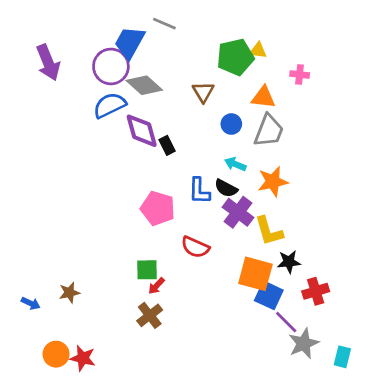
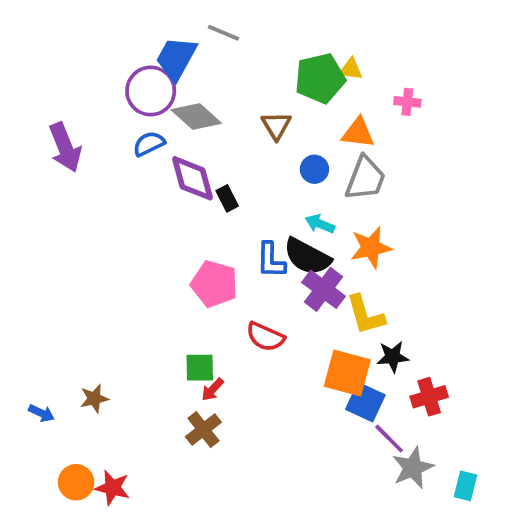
purple arrow: (48, 62) -> (65, 147), moved
blue semicircle: (110, 105) -> (149, 144), size x0.7
black semicircle: (226, 188) -> (307, 257), size x1.5

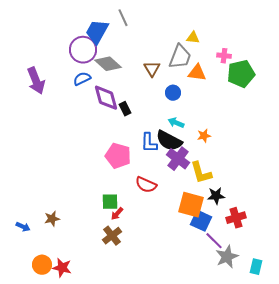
gray line: (223, 33) -> (123, 18), turned 42
green pentagon: (320, 78) -> (241, 74), moved
gray trapezoid: (365, 178) -> (180, 57), moved
orange star: (371, 247) -> (204, 136), size x0.6

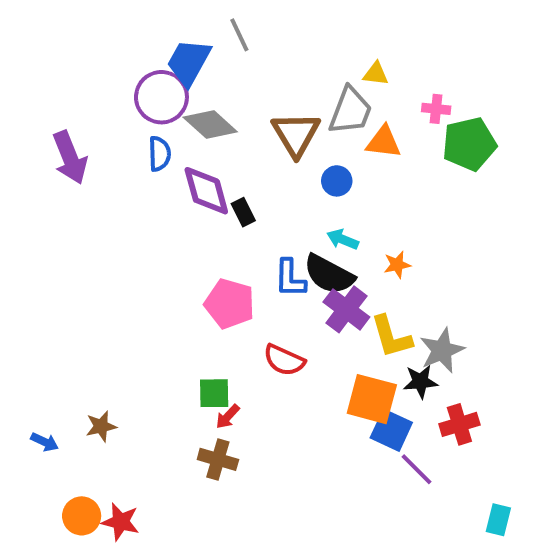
brown triangle: (152, 69) -> (296, 134), size x1.5
blue semicircle: (82, 79) -> (160, 154), turned 114
brown cross: (112, 236) -> (218, 459), turned -36
gray star: (227, 257) -> (442, 350), moved

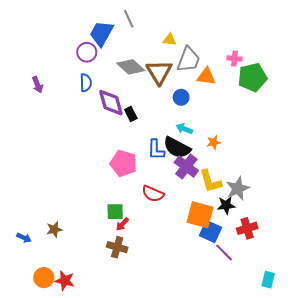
yellow triangle: (376, 74) -> (170, 40), moved
purple circle: (161, 97) -> (87, 52), size x0.7
gray diamond: (210, 124) -> (131, 67), moved
purple arrow: (70, 158) -> (38, 85), size x0.6

